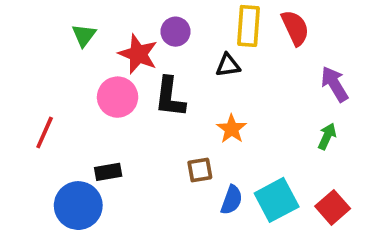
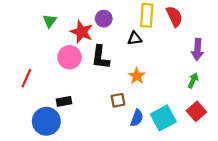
purple arrow: (334, 84) -> (198, 50), turned -145
red square: (333, 207) -> (196, 111), moved

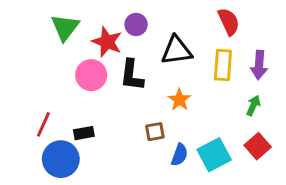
yellow rectangle: (147, 15) -> (223, 65), moved
green triangle: (50, 21) -> (65, 27), size x1.5
black triangle: (135, 38) -> (177, 51), size x1.6
red line: (26, 78) -> (43, 124), moved

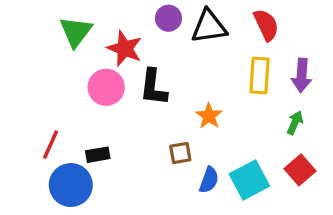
purple circle: (136, 24) -> (169, 18), moved
black triangle: (177, 51) -> (209, 27), moved

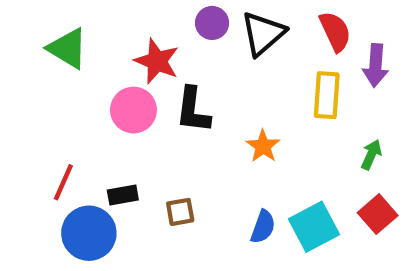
black triangle: (209, 27) -> (263, 34), turned -33
green triangle: (76, 32) -> (68, 48), moved, turned -36
purple arrow: (302, 75) -> (376, 65), moved
brown square: (180, 153) -> (180, 212), moved

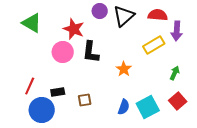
red semicircle: (335, 31) -> (158, 15), turned -60
yellow rectangle: (327, 95) -> (154, 45), turned 55

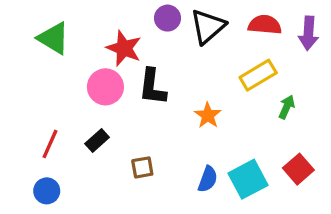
purple arrow: (177, 31) -> (308, 33), moved
green arrow: (175, 73) -> (287, 107), moved
black rectangle: (58, 92) -> (97, 141), moved, turned -32
blue circle: (42, 110) -> (47, 191), moved, size x0.6

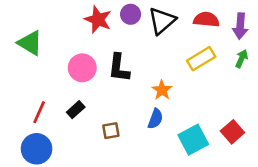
green triangle: (53, 38) -> (30, 43), moved
red star: (124, 48) -> (98, 20), moved
green arrow: (287, 107) -> (242, 59), moved
blue semicircle: (208, 179) -> (155, 119), moved
blue circle: (47, 191) -> (37, 149), size x1.5

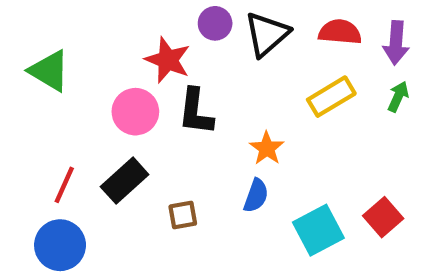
red star: (98, 20) -> (168, 60), moved
black rectangle: (76, 110) -> (125, 181), size x1.5

